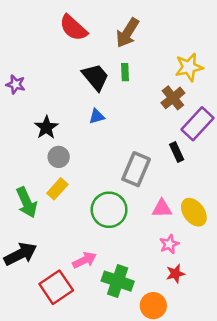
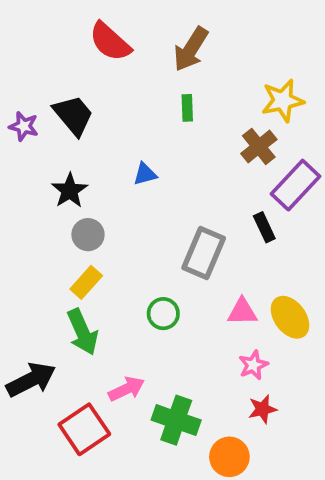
black trapezoid: (96, 77) -> (73, 115), moved
green arrow: (27, 202) -> (82, 332), moved
green circle: (109, 210) -> (163, 314), size x0.6

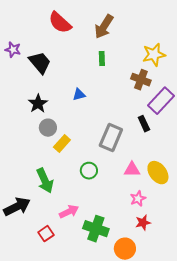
purple star: (24, 126) -> (13, 50), moved
brown cross: (259, 146) -> (141, 80), turned -30
yellow rectangle: (86, 282) -> (62, 144), moved
red square: (84, 429) -> (46, 234), size x0.6

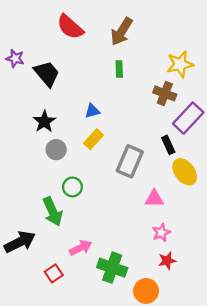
yellow rectangle: (62, 144) -> (93, 139), moved
green circle: (89, 171) -> (72, 187), moved
yellow ellipse: (158, 173) -> (185, 172), moved

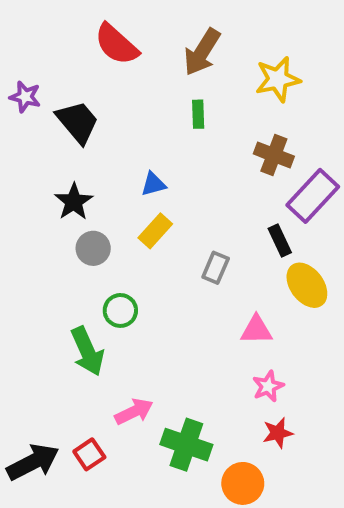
yellow star: (180, 64) -> (278, 79), moved
gray rectangle: (130, 161) -> (216, 268), size x0.6
black arrow: (20, 242) -> (33, 462), moved

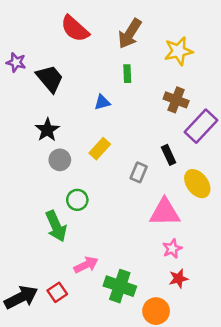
blue triangle: (153, 184) -> (102, 102), moved
black rectangle: (280, 241) -> (169, 155), moved
pink triangle: (256, 330) -> (165, 212), size x1.5

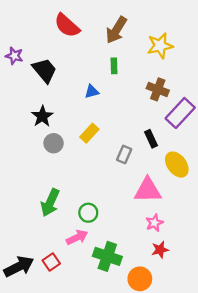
green circle: (77, 200) -> (88, 213), moved
green arrow: (56, 226) -> (50, 203), turned 48

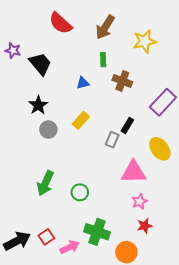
brown cross: (158, 89) -> (122, 81), moved
black rectangle: (151, 139) -> (127, 125), moved, turned 56
pink arrow: (77, 237) -> (70, 247), moved

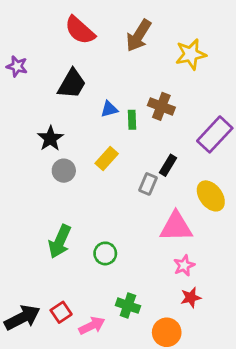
green rectangle: (103, 60) -> (132, 120), moved
black trapezoid: (40, 64) -> (72, 84), moved, turned 70
green cross: (97, 232) -> (128, 306), size x0.7

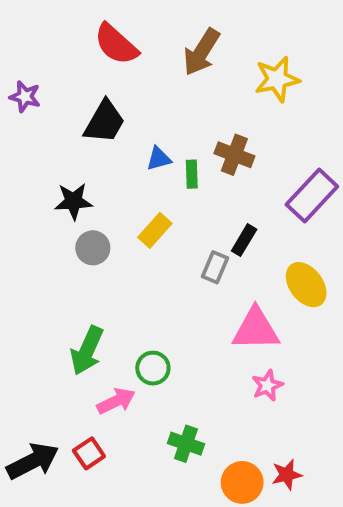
black star: (50, 139) -> (73, 201), turned 30
red star: (191, 298) -> (287, 475), moved
pink arrow: (92, 326) -> (116, 401), moved

